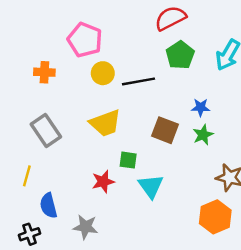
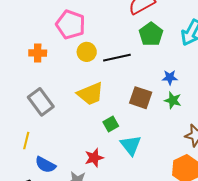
green star: (203, 135) -> (173, 100), turned -30
green square: (128, 160) -> (111, 124), turned -35
red star: (103, 182) -> (94, 158), moved
blue semicircle: (48, 206) -> (45, 165), turned -45

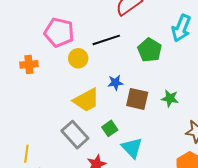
green pentagon: (151, 34) -> (150, 50), moved
black line: (117, 58) -> (106, 40), moved
blue star: (170, 77) -> (115, 83), moved
gray rectangle: (41, 102) -> (75, 135), moved

